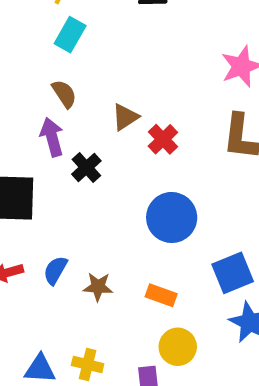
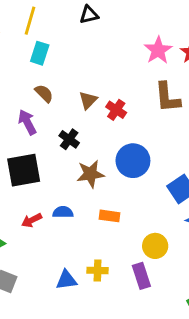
purple arrow: (52, 137) -> (27, 122), moved
blue semicircle: (55, 270) -> (63, 212), turned 72
brown star: (98, 287) -> (90, 174), moved, size x1.4
orange rectangle: (161, 295) -> (110, 216), moved

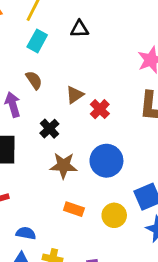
black triangle: (89, 15) -> (80, 29), moved
blue semicircle: (63, 212) -> (26, 233), moved
yellow circle: (155, 246) -> (114, 215), moved

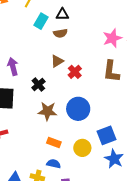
cyan rectangle: (37, 41) -> (41, 21), moved
brown semicircle: (34, 80) -> (60, 33), moved, turned 112
blue semicircle: (26, 233) -> (54, 164), moved

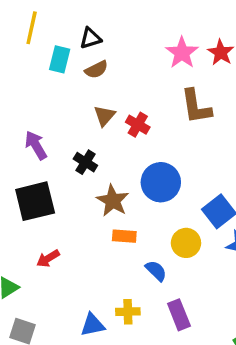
brown star: (47, 111) -> (113, 201), turned -30
orange rectangle: (54, 143) -> (124, 236), moved
blue semicircle: (54, 164) -> (156, 271), moved, turned 48

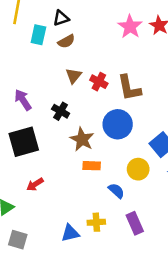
brown L-shape: (196, 107) -> (129, 88), moved

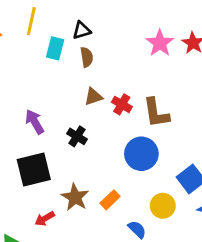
brown semicircle: (66, 41) -> (87, 57), turned -72
brown triangle: (74, 76) -> (93, 97), turned 30
brown star: (82, 139) -> (75, 197), moved
orange rectangle: (92, 166) -> (110, 200), turned -48

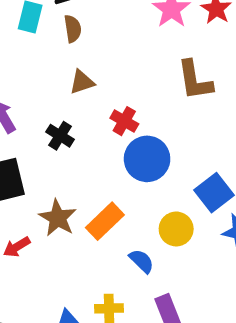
red cross: (122, 104) -> (124, 121), moved
brown L-shape: (156, 113) -> (195, 80), moved
orange rectangle: (110, 200) -> (105, 221), size x1.4

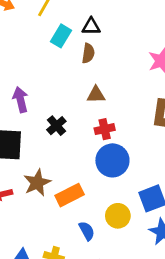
brown triangle: (82, 82) -> (96, 95), moved
red cross: (124, 121) -> (105, 129), turned 30

